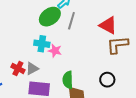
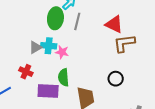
green ellipse: (50, 17) -> (55, 18), turned -45
gray triangle: (32, 69) -> (35, 47), moved
green semicircle: (68, 80) -> (64, 77), moved

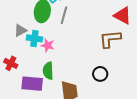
red triangle: (114, 24) -> (123, 15), moved
gray triangle: (35, 47) -> (20, 30), moved

